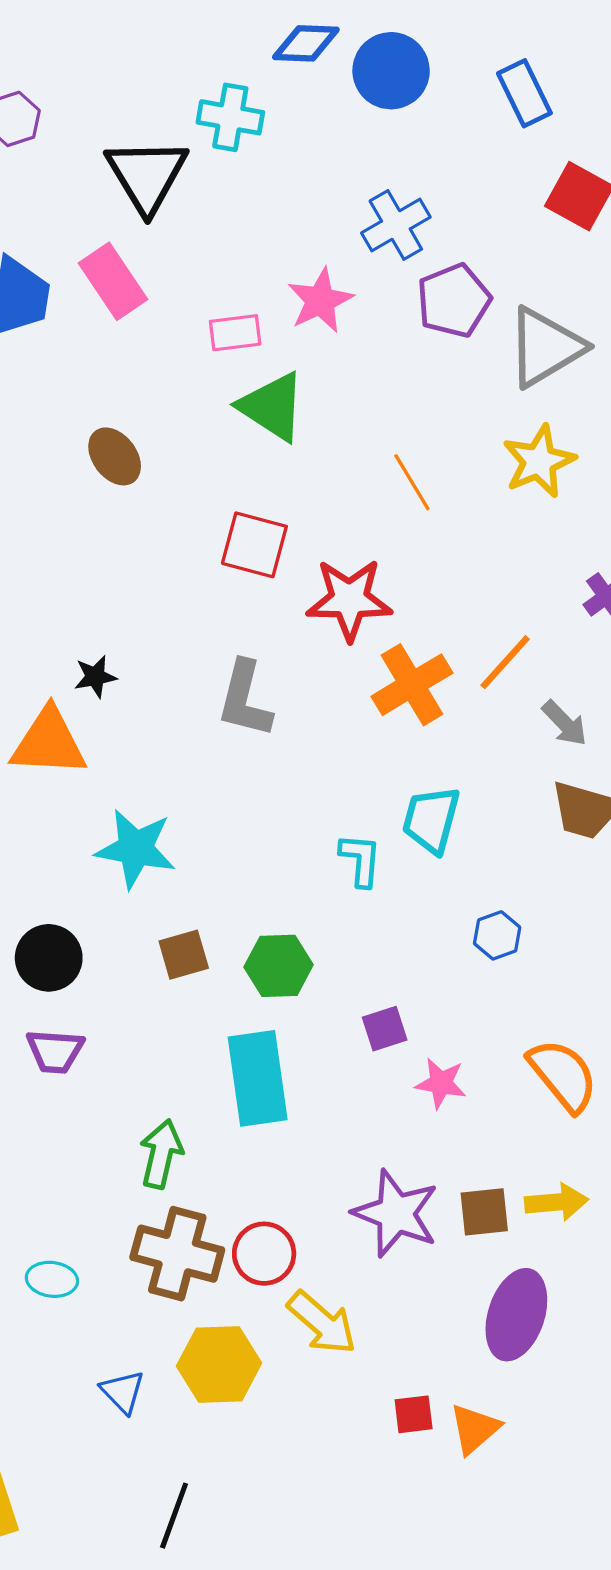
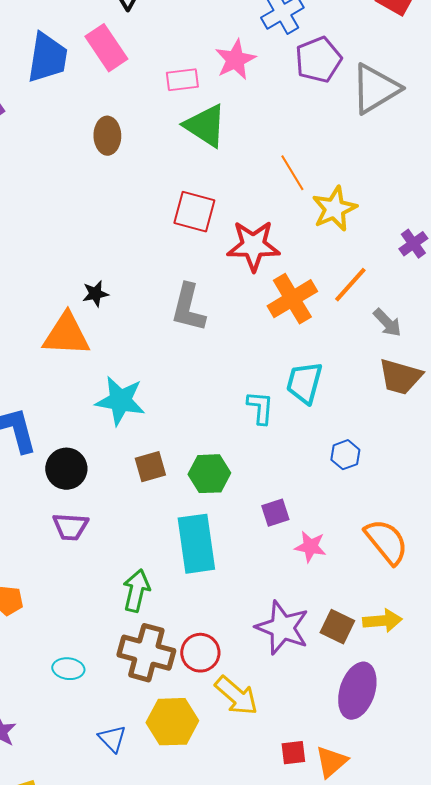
brown ellipse: (115, 456) -> (107, 136), moved, turned 36
yellow star: (539, 461) -> (334, 209), moved
brown square: (484, 1212) -> (337, 627), turned 32

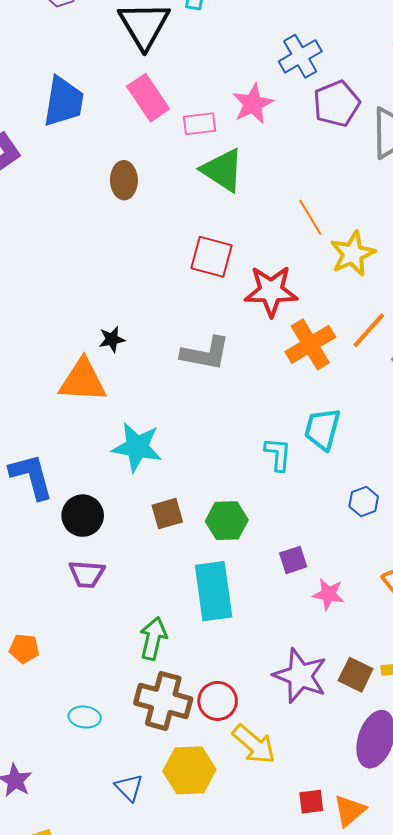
pink rectangle: (106, 48) -> (148, 98), moved
gray L-shape: (188, 308) -> (206, 353), turned -93

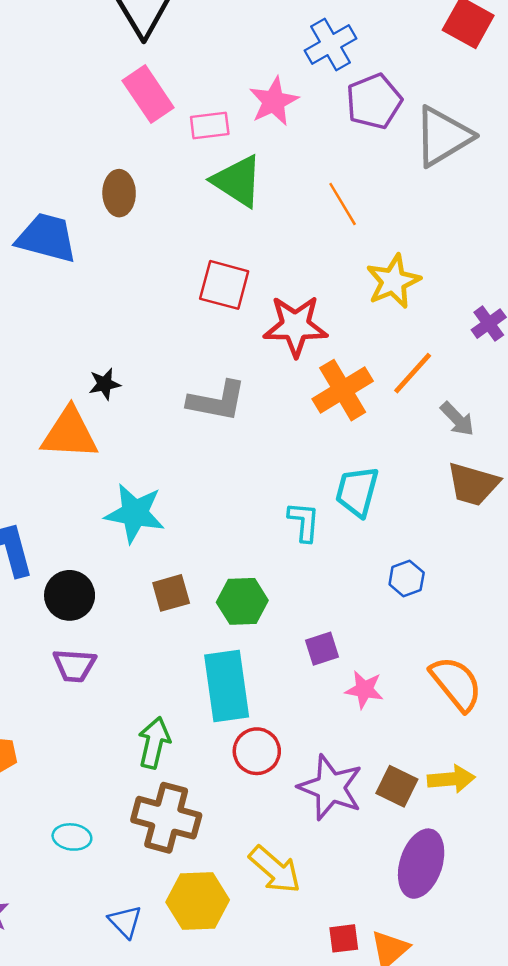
blue trapezoid: (63, 102) -> (47, 238), moved, turned -84
orange line: (310, 217) -> (343, 204), moved
red circle: (218, 701) -> (257, 751), moved

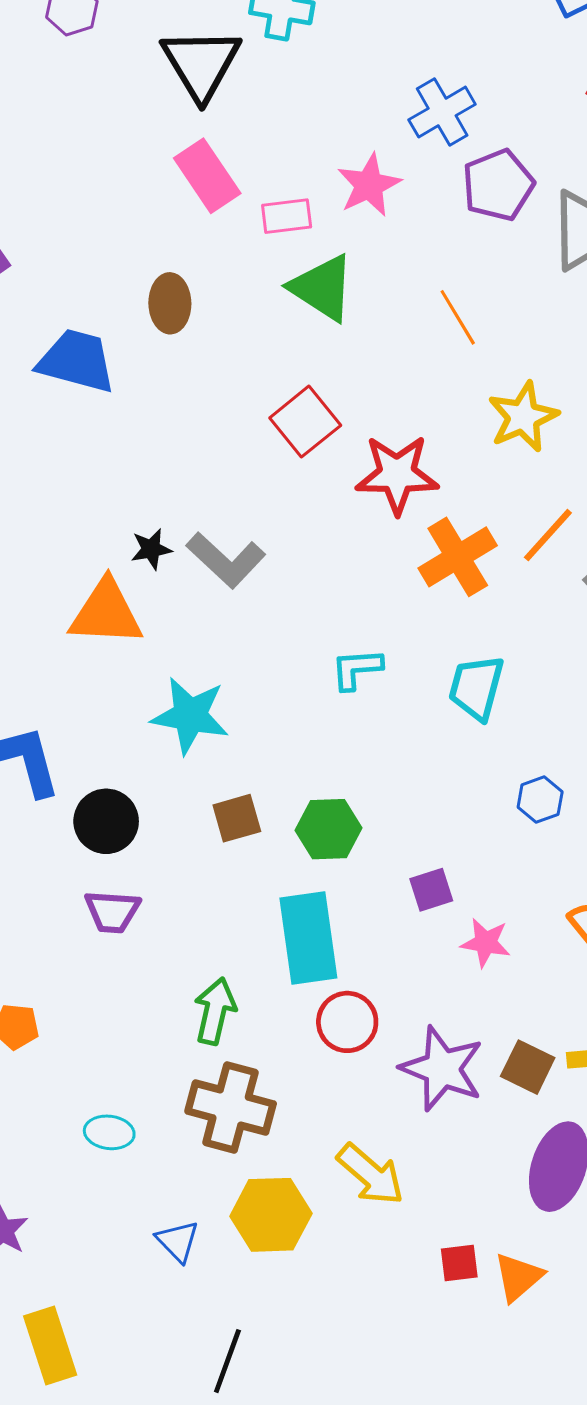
red square: (224, 285) -> (305, 422), turned 36
gray L-shape: (217, 401) -> (226, 560), moved, turned 32
cyan L-shape: (304, 522) -> (357, 669), moved, turned -99

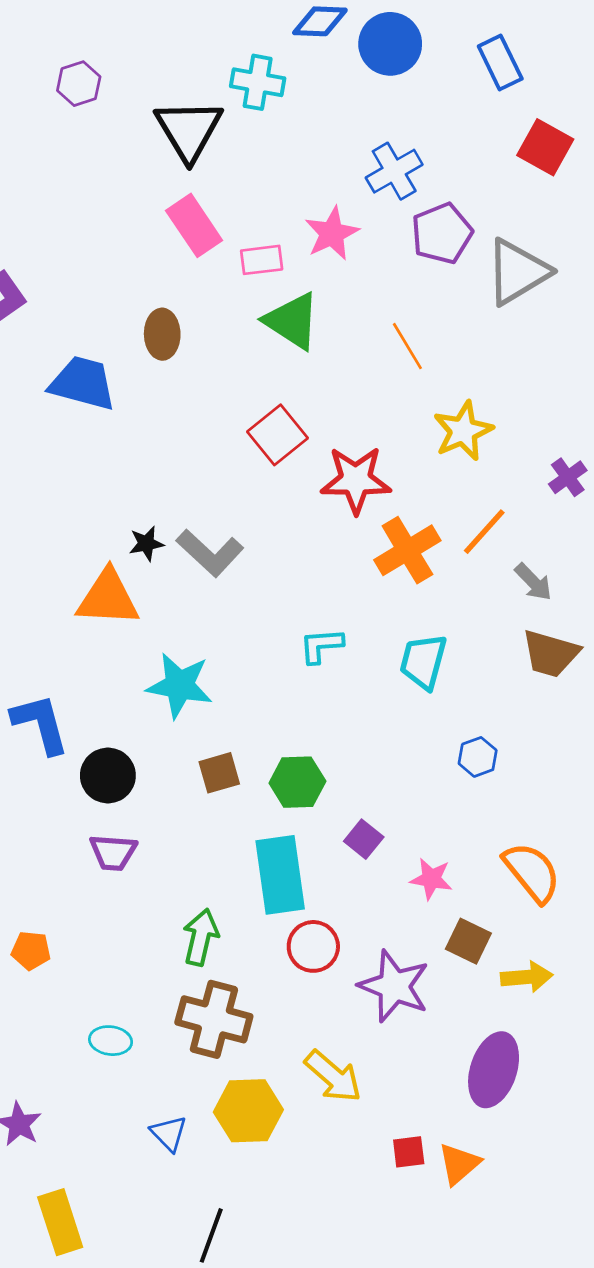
purple square: (431, 890) -> (364, 839), moved, turned -33
brown square: (528, 1067) -> (468, 941), moved

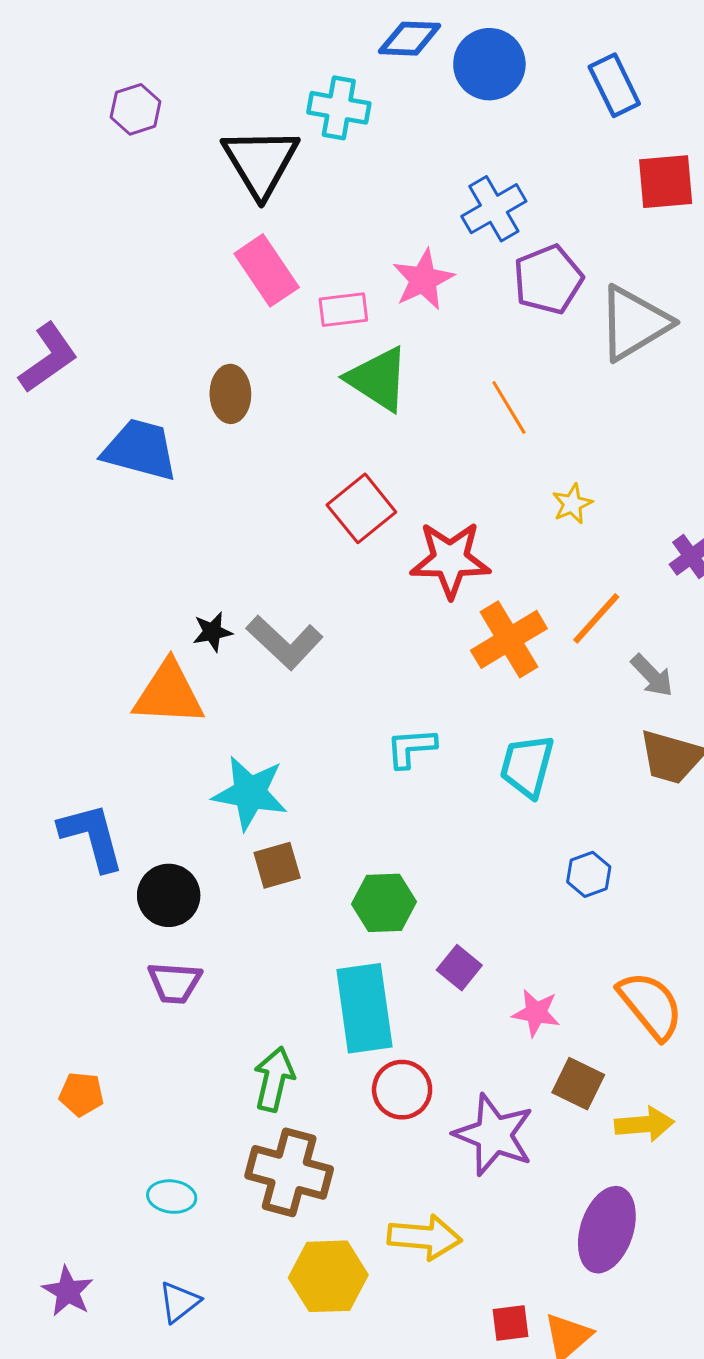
red square: (545, 147) -> (666, 182), turned -34
yellow star: (463, 431) -> (572, 504), size x0.6
brown square: (219, 773) -> (277, 865), moved
yellow arrow: (333, 1076) -> (425, 1237), turned -36
blue triangle: (169, 1133) -> (179, 1302), moved, turned 36

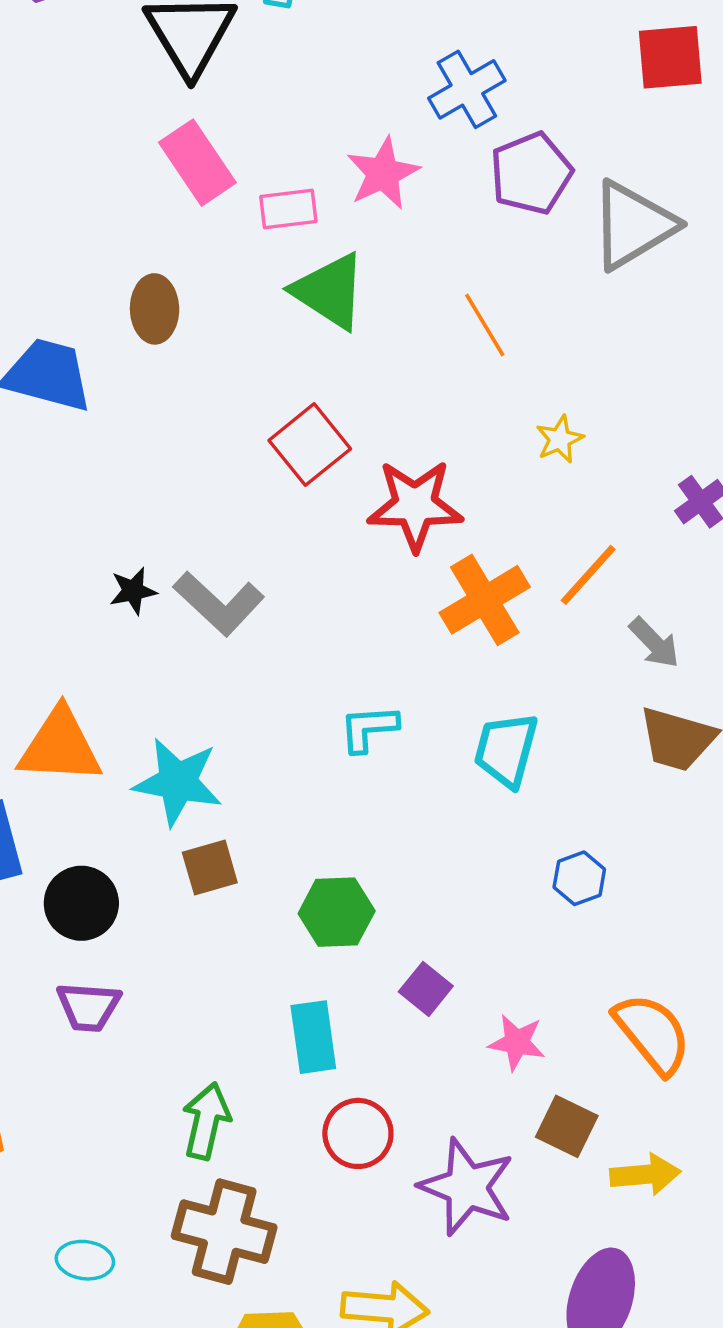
orange triangle: (169, 694) -> (60, 746), moved
cyan rectangle: (364, 1008) -> (313, 1037), size x0.7

